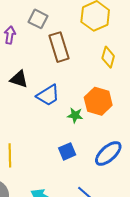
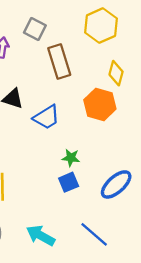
orange hexagon: (98, 101) -> (100, 104), moved
green star: (75, 115) -> (71, 158), moved

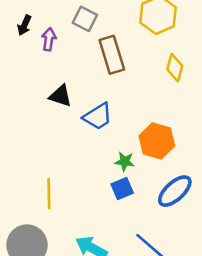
orange hexagon: (100, 104) -> (157, 141), moved

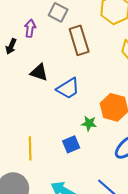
black arrow: (24, 25) -> (11, 46), moved
blue square: (122, 188) -> (71, 144), moved

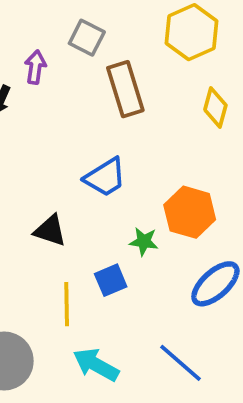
black triangle: (39, 72) -> (50, 231), moved
yellow line: (30, 148) -> (67, 304), moved

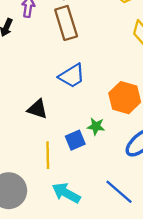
brown rectangle: (125, 89) -> (66, 23), moved
green star: (144, 242) -> (96, 126), moved

